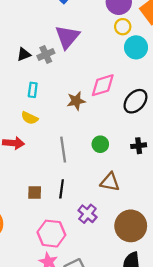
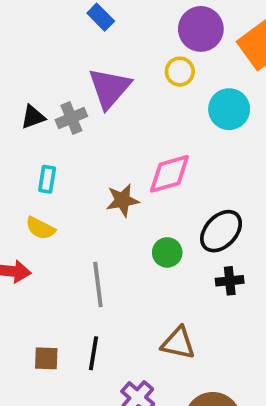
yellow circle: (123, 27) -> (180, 72), moved
black ellipse: (135, 101) -> (221, 231), moved
green circle: (100, 144) -> (167, 252), moved

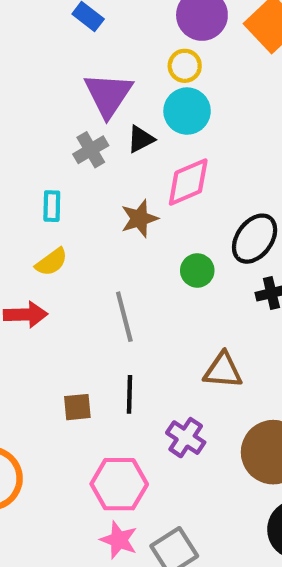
cyan circle: (229, 109) -> (187, 111), moved
black triangle: (33, 117) -> (141, 139), moved
gray cross: (71, 118) -> (91, 150), moved
yellow semicircle: (40, 228) -> (52, 262), turned -56

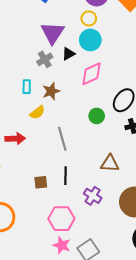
brown star: (139, 219) -> (51, 91), moved
yellow semicircle: (52, 262) -> (37, 112), moved

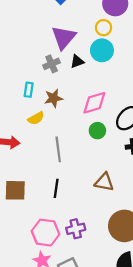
pink diamond: (92, 74) -> (94, 103), moved
brown square: (41, 182) -> (15, 190), moved, size x1.5
purple cross: (93, 196) -> (76, 229), moved, turned 36

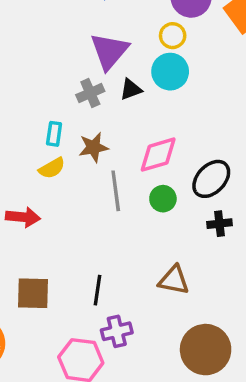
yellow semicircle: (36, 118) -> (52, 168), moved
gray line: (58, 149) -> (116, 191), moved
purple cross: (76, 229) -> (117, 331), moved

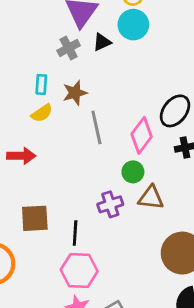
pink diamond: (158, 155) -> (142, 135), moved, turned -32
green circle: (163, 199) -> (133, 172), moved
black line: (98, 290) -> (75, 233), moved
purple cross: (117, 331) -> (110, 204), moved

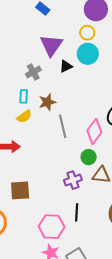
gray cross: (69, 48) -> (33, 72), moved
black line: (75, 233) -> (77, 212), moved

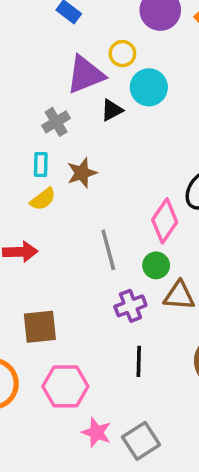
yellow circle: (87, 33) -> (122, 54), moved
purple triangle: (51, 45) -> (85, 75), turned 35
gray line: (63, 126) -> (108, 250), moved
pink hexagon: (52, 227) -> (65, 386), moved

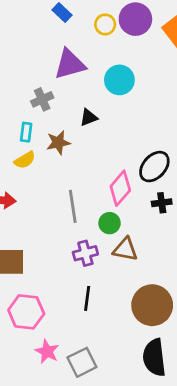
yellow circle: (122, 54) -> (105, 24), moved
black triangle: (112, 110) -> (89, 118), moved

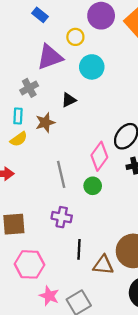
yellow circle: (105, 24) -> (75, 37), moved
brown triangle: (125, 249) -> (103, 265), moved
purple cross: (85, 253) -> (62, 217), moved, turned 30

